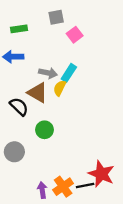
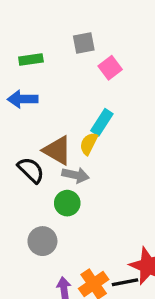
gray arrow: (48, 73) -> (75, 175), moved
gray circle: (14, 152) -> (42, 241), moved

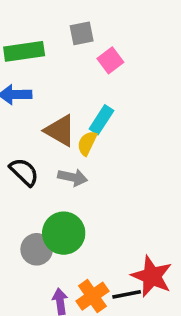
green rectangle: (31, 60) -> (24, 51), size x1.5
brown triangle: (57, 150) -> (60, 131), moved
green circle: (67, 203) -> (64, 233), moved, size x1.5

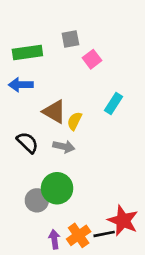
cyan rectangle: (101, 120) -> (114, 104), moved

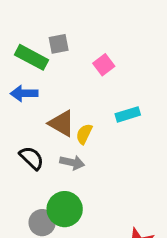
gray square: (70, 39) -> (59, 44), moved
green rectangle: (27, 52) -> (32, 57), turned 36
cyan rectangle: (114, 104) -> (128, 114), turned 40

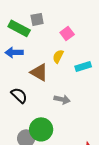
yellow semicircle: (84, 134) -> (58, 56), moved
gray arrow: (72, 163) -> (62, 99), moved

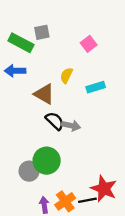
pink square: (67, 33) -> (89, 44), moved
black semicircle: (19, 95) -> (55, 121), moved

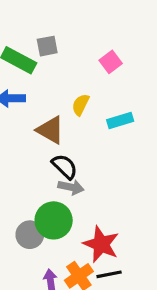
gray arrow: (71, 126) -> (71, 187), moved
red star: (104, 189) -> (101, 244), moved

